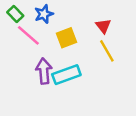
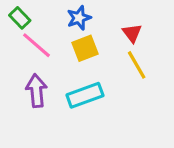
blue star: (44, 14) -> (79, 18), moved
purple arrow: (44, 71) -> (36, 91), moved

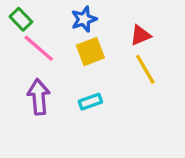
red triangle: (132, 33) -> (140, 35), turned 45
cyan rectangle: (85, 95) -> (90, 102), size x0.6

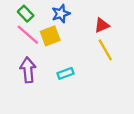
green rectangle: (21, 19) -> (26, 14), moved
yellow square: (90, 52) -> (50, 36), moved

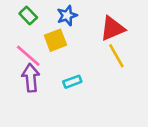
red triangle: (102, 25) -> (112, 28), size x1.5
pink line: (28, 35) -> (28, 56), moved

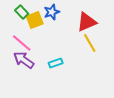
yellow square: (55, 40) -> (35, 20), moved
purple arrow: (31, 78) -> (24, 60), turned -50

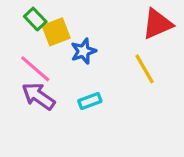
blue star: (52, 12) -> (83, 51), moved
red triangle: (87, 22) -> (157, 24), moved

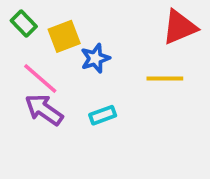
green rectangle: (35, 19) -> (24, 24), moved
yellow line: (145, 69) -> (165, 79), turned -60

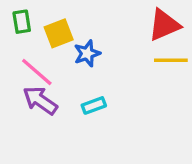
green rectangle: (24, 24) -> (22, 22), turned 35
yellow line: (165, 79) -> (171, 60), moved

